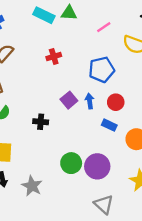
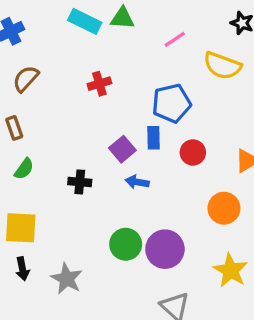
blue arrow: (90, 101) -> (137, 182), moved, turned -72
blue rectangle: (109, 125) -> (153, 138), moved, turned 64

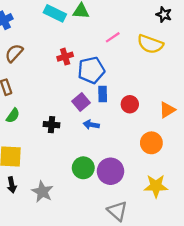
pink line: (175, 39) -> (113, 37), moved
blue pentagon: (172, 103) -> (91, 70), moved
yellow star: (231, 270) -> (156, 186), turned -30

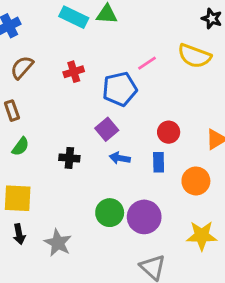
pink line: (113, 37) -> (147, 63), moved
red cross: (65, 57) -> (74, 72), moved
blue rectangle: (103, 94) -> (159, 162), moved

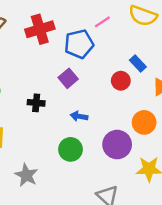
red cross: (74, 72) -> (40, 29), size x1.6
blue arrow: (120, 158) -> (79, 116), moved
blue rectangle: (159, 162) -> (138, 64), moved, turned -42
purple circle: (144, 217) -> (117, 145), moved

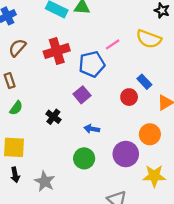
black cross: (36, 103) -> (53, 117), turned 32

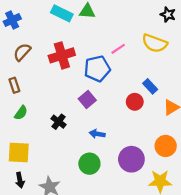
orange circle: (150, 134) -> (166, 146), moved

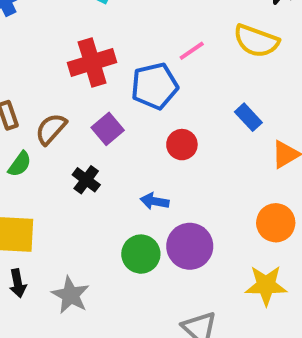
brown semicircle: (22, 52) -> (51, 129), moved
purple square: (87, 100) -> (108, 129), moved
red circle: (135, 102) -> (182, 145), moved
purple circle: (131, 159) -> (190, 246), moved

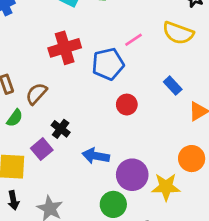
purple square: (108, 129) -> (42, 149), moved
blue arrow: (155, 201) -> (96, 156), moved, size x1.4
green circle: (141, 254) -> (113, 204), moved
yellow star: (266, 285) -> (166, 187), moved

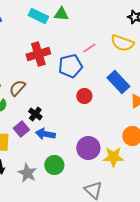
blue rectangle: (173, 86) -> (118, 82), size x1.6
blue arrow: (96, 156) -> (45, 134), moved
green circle: (113, 204) -> (54, 165), moved

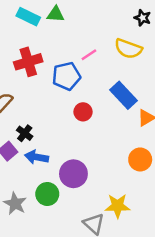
purple circle: (88, 148) -> (73, 174), moved
yellow star: (113, 157) -> (118, 206), moved

